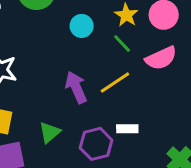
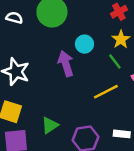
purple arrow: (76, 87) -> (66, 64), moved
white rectangle: (127, 129) -> (122, 134), moved

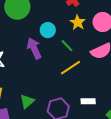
green line: (115, 62) -> (67, 46), moved

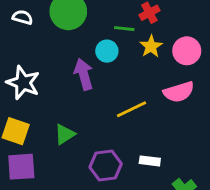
green line: (67, 46) -> (124, 29), moved, turned -48
green triangle: (27, 101) -> (65, 134), moved

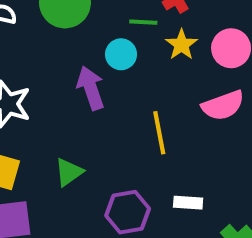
yellow line: (132, 109) -> (159, 133), turned -72

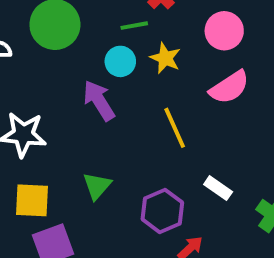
yellow star: (182, 45) -> (165, 58), moved
white rectangle: (188, 203) -> (218, 188), turned 44

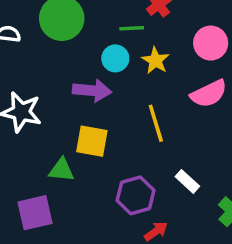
purple arrow: (99, 101) -> (92, 91), turned 120
green triangle: (97, 186) -> (61, 170), moved, turned 48
yellow square: (32, 200) -> (92, 141), moved

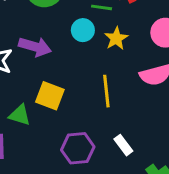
purple arrow: (92, 91) -> (35, 47), moved

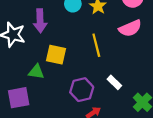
purple arrow: (35, 47) -> (40, 21), turned 80

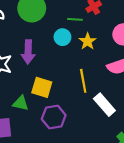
white rectangle: (114, 82) -> (104, 105), moved, size x1.5
purple hexagon: (82, 90) -> (54, 117), moved

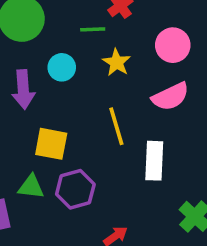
cyan circle: (62, 37) -> (62, 67), moved
green triangle: (21, 103) -> (31, 187), moved
white rectangle: (104, 105) -> (154, 161), turned 50

